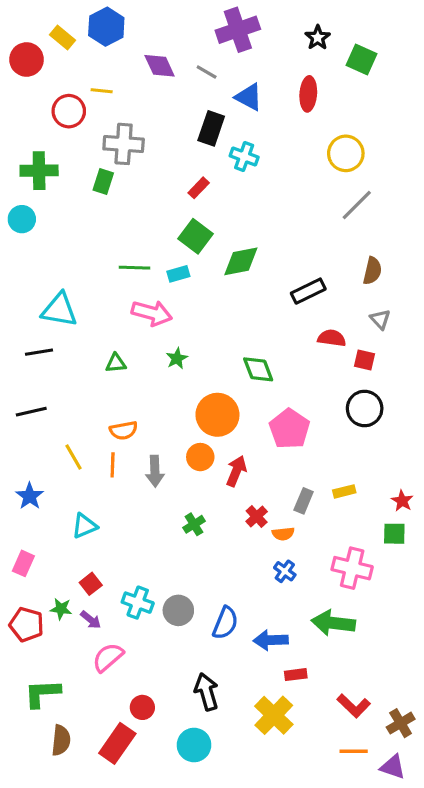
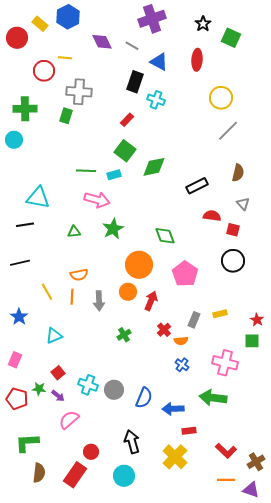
green star: (177, 358) -> (113, 229), size x1.5

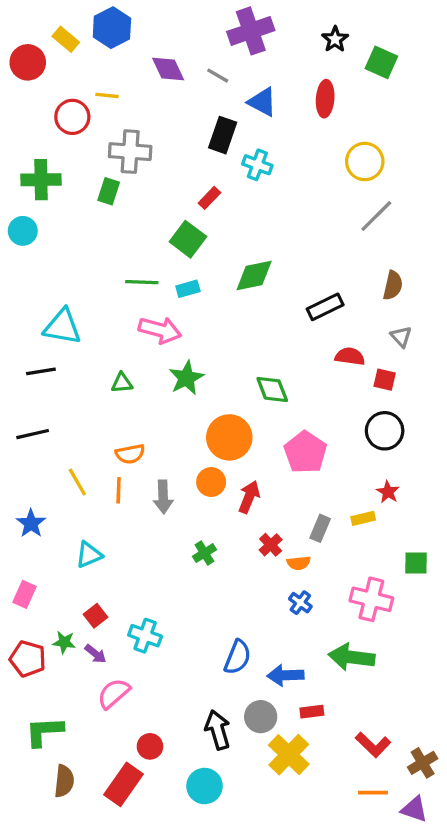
green square: (125, 151) -> (188, 239), moved
red star: (257, 320) -> (388, 492), moved
gray circle: (114, 390) -> (261, 717), moved

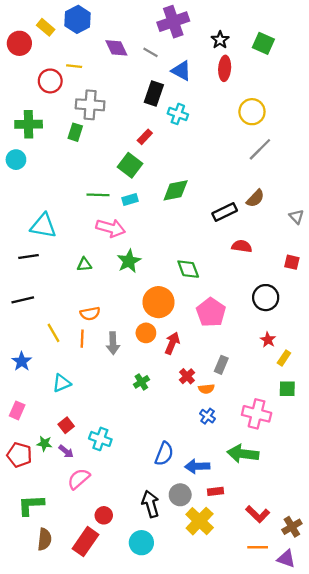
black star: (335, 39) -> (220, 40), moved
brown semicircle: (393, 285) -> (255, 198), moved, turned 30
gray triangle: (401, 337) -> (296, 217), moved
red square: (385, 380) -> (292, 262), moved
yellow rectangle: (363, 518) -> (284, 358), moved, turned -42

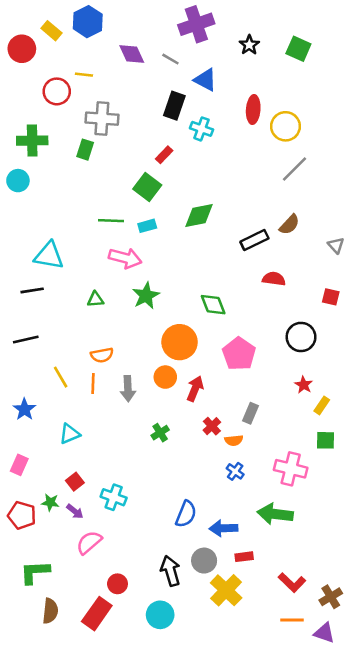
red ellipse: (225, 68) -> (253, 110), moved

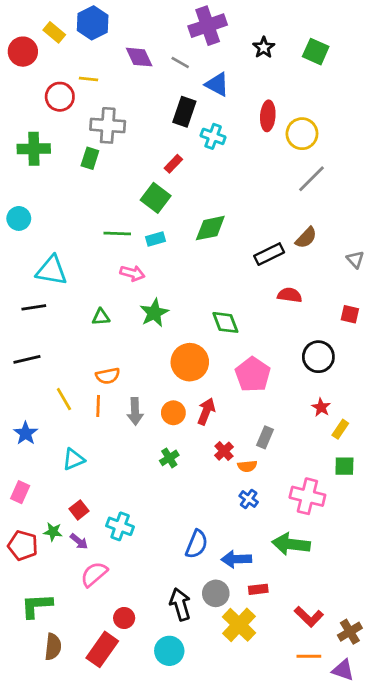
cyan circle: (18, 181) -> (19, 218), moved
pink arrow: (125, 258) -> (132, 273), size x0.7
orange circle: (165, 377) -> (173, 413), moved

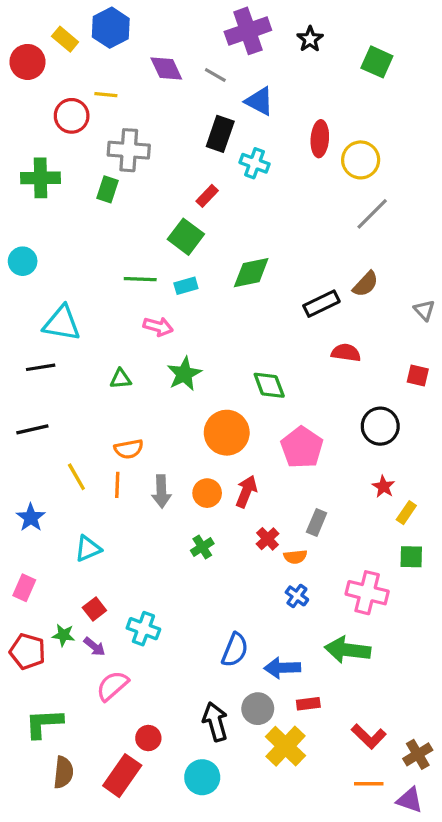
black star: (264, 47) -> (310, 39), moved

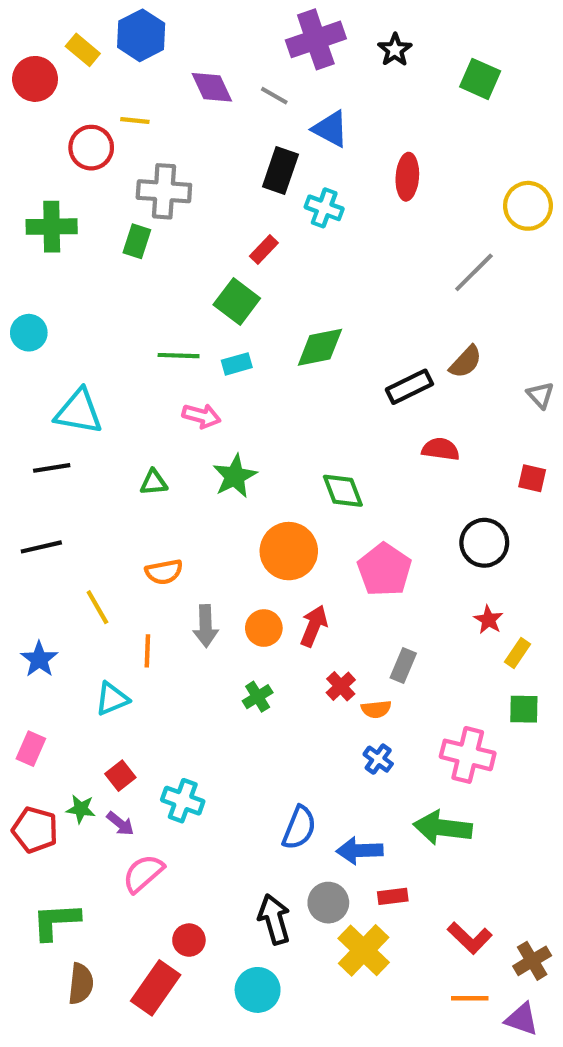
yellow circle: (361, 160) -> (528, 206), moved
orange line: (117, 485) -> (147, 651), moved

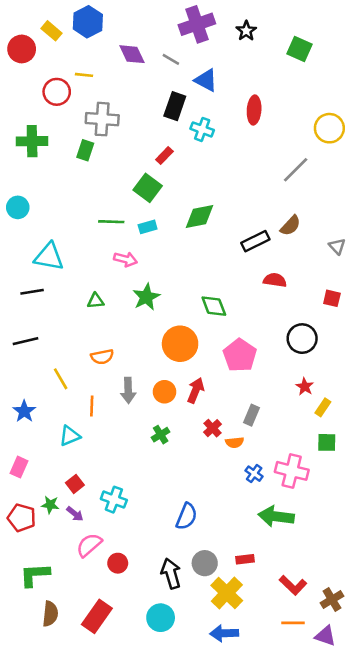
blue cross: (378, 759) -> (254, 474), moved
blue arrow: (359, 851) -> (224, 633), moved
red circle: (189, 940) -> (118, 563), moved

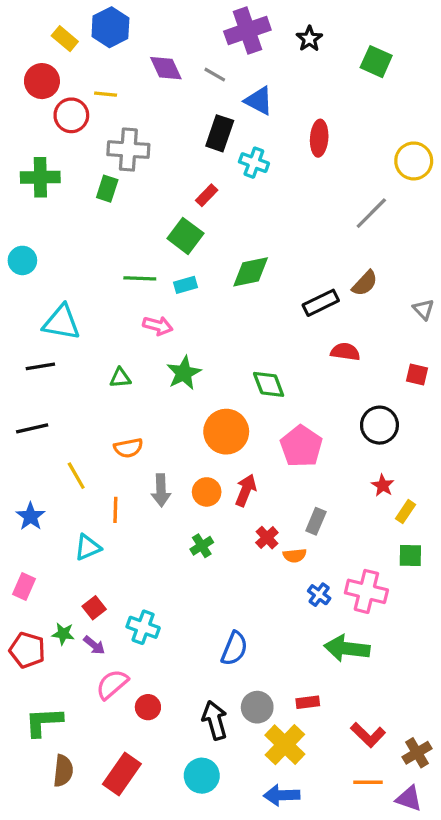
red circle: (22, 49) -> (42, 81), moved

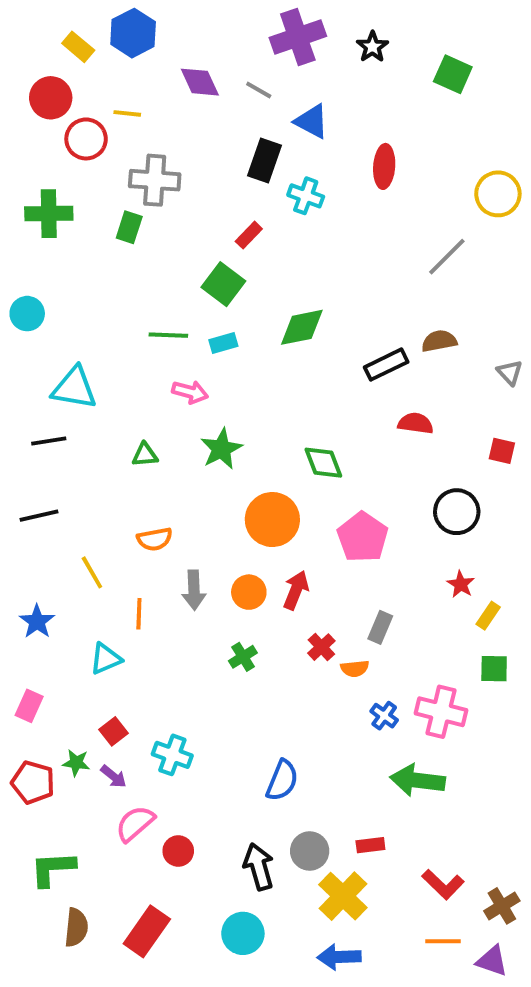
brown semicircle: (365, 283) -> (439, 341), turned -144

